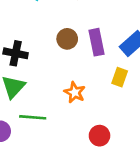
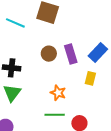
green line: (33, 117) -> (55, 115), moved

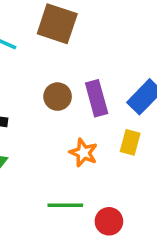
orange star: (58, 93) -> (84, 153), moved

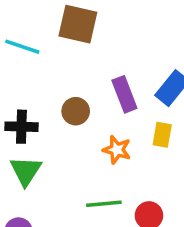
brown circle: (58, 97) -> (76, 111), moved

